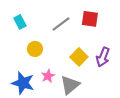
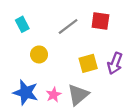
yellow square: (79, 57) -> (88, 63), turned 30
pink star: (48, 76) -> (54, 95), moved

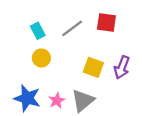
cyan rectangle: (22, 24) -> (38, 31), moved
yellow square: (88, 63) -> (93, 67), turned 36

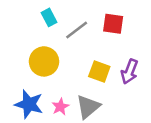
cyan rectangle: (38, 31) -> (49, 17), moved
yellow circle: (41, 58) -> (44, 61), size x1.5

